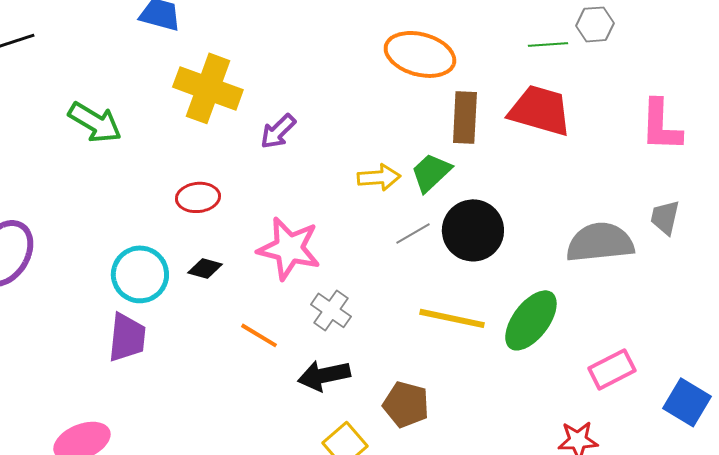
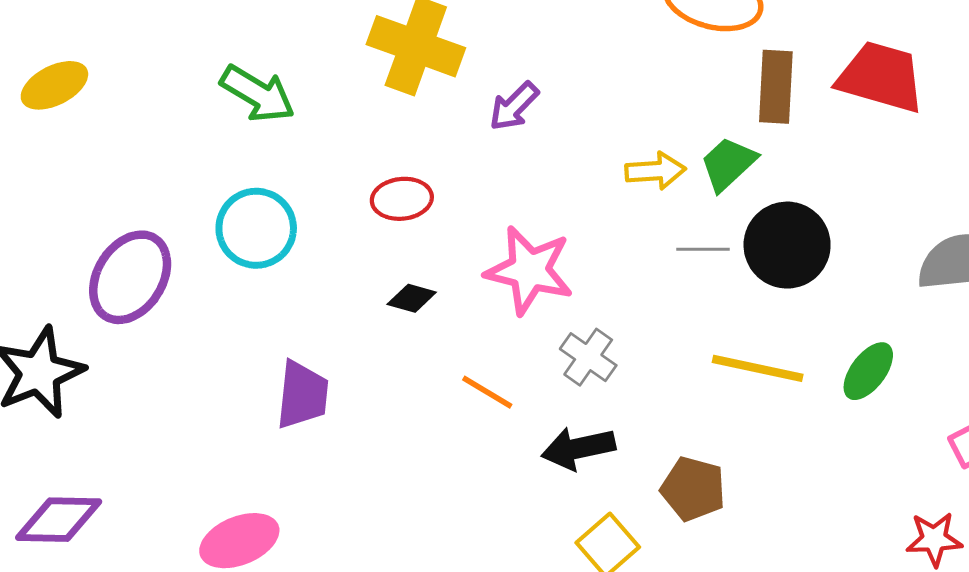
gray line: (413, 233) -> (703, 249), turned 30
cyan circle: (140, 274) -> (256, 228), moved
green ellipse: (531, 320) -> (868, 371), size x0.7

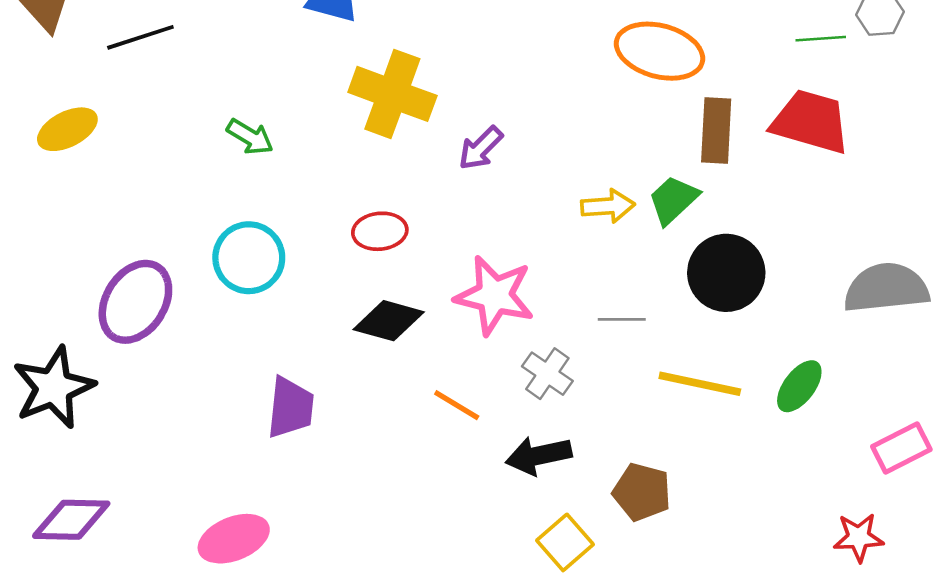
green arrow: (258, 94) -> (250, 137), size x0.7
gray line: (703, 249) -> (622, 319), moved
black diamond: (412, 298) -> (389, 321), size x1.6

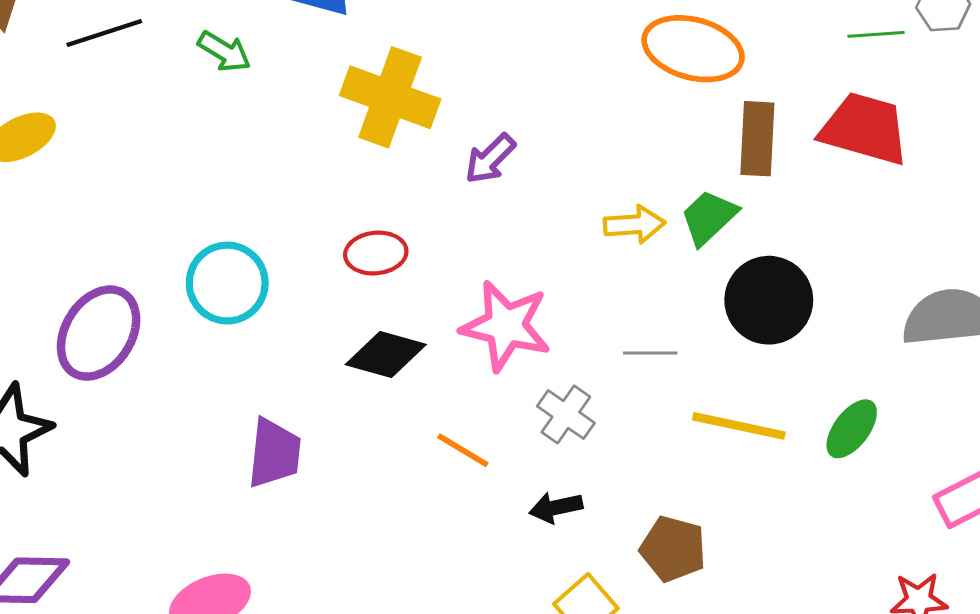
green arrow: (250, 137) -> (224, 52), moved
black arrow: (539, 456) -> (556, 507), size x0.7

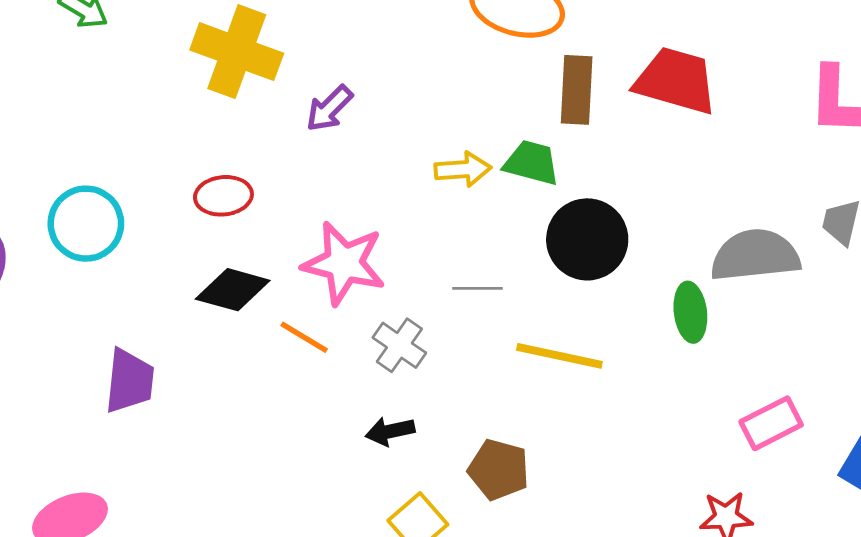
green trapezoid: (709, 217) -> (532, 163), turned 58
green ellipse: (852, 429) -> (690, 312), moved, turned -44
orange line: (463, 450) -> (304, 337), moved

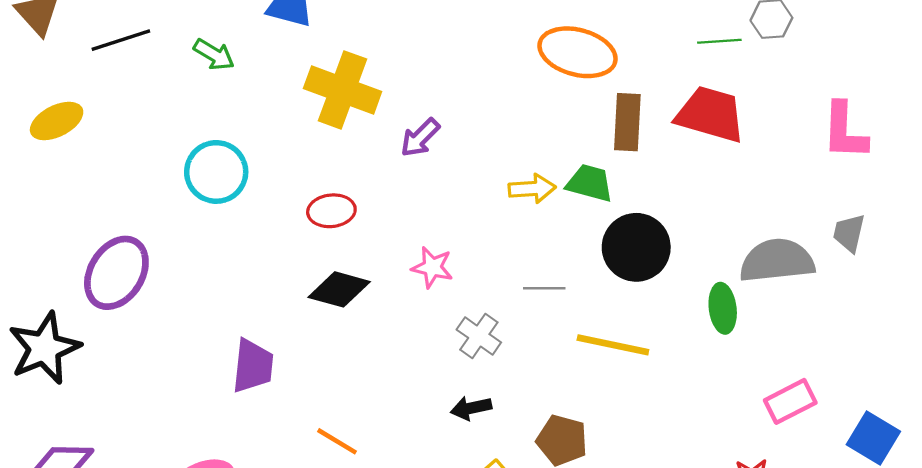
cyan circle: (86, 224) -> (216, 172), moved
pink star: (344, 263) -> (432, 267), size x0.6
orange line: (304, 337) -> (337, 441), moved

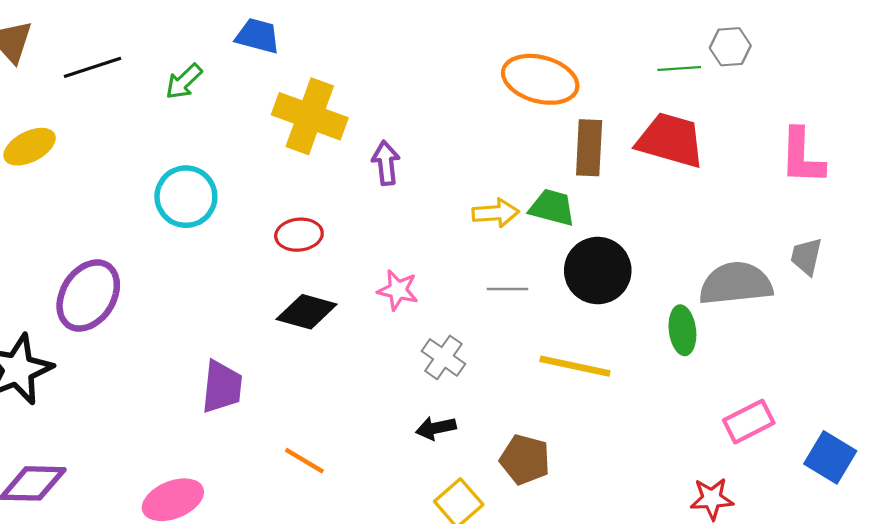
green arrow: (214, 54) -> (184, 81), turned 105
purple arrow: (420, 138) -> (386, 163), turned 129
gray line: (544, 288) -> (508, 289), moved

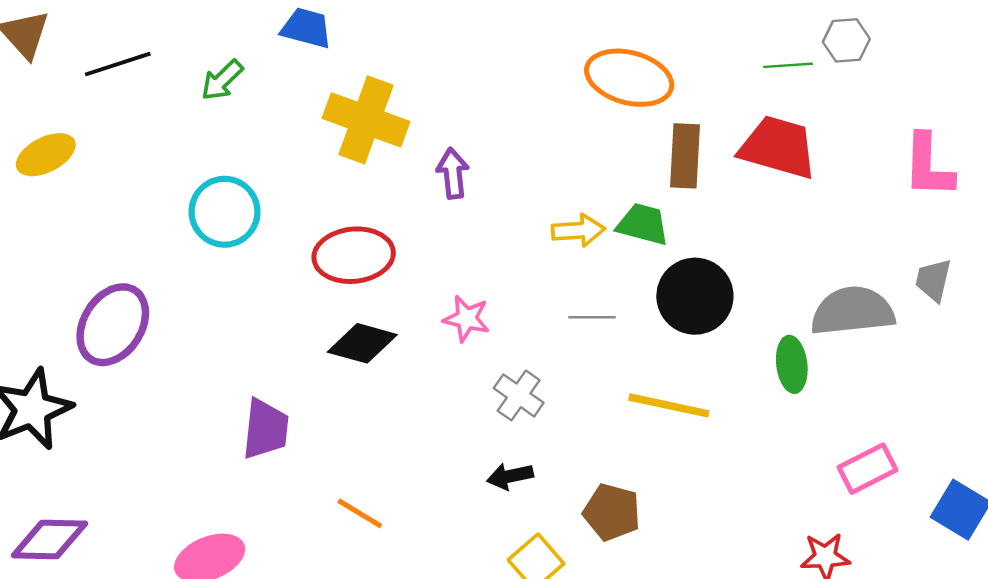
red ellipse: (299, 235) -> (354, 255), size x1.5

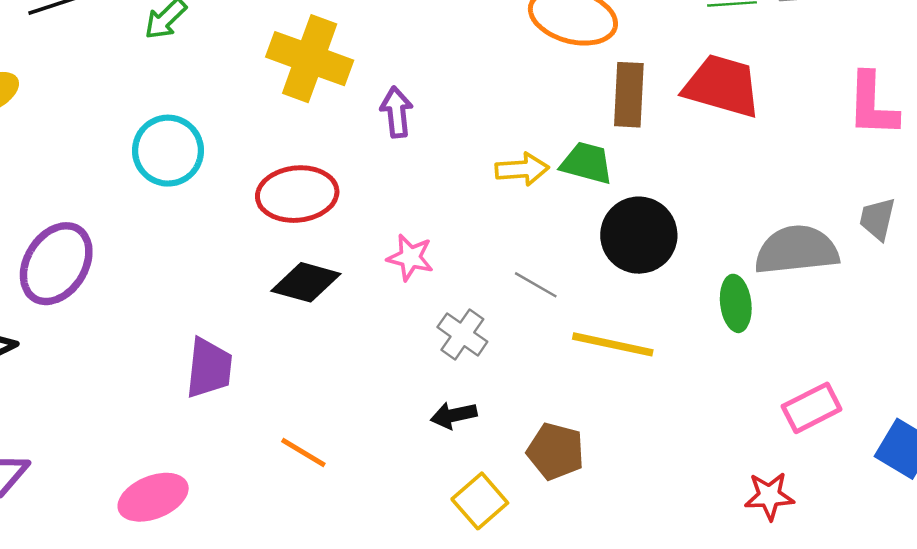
gray line: (592, 317) -> (536, 285), moved, turned 30

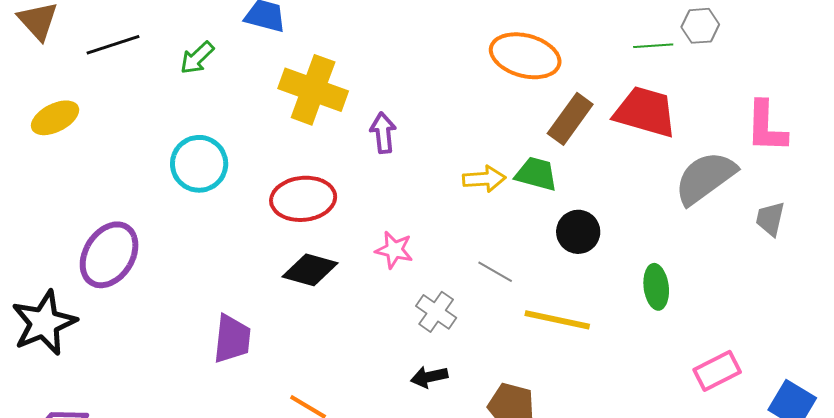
brown rectangle: (629, 95) -> (570, 119), turned 33
black circle: (639, 235) -> (578, 232), size x0.7
gray semicircle: (797, 250) -> (705, 178), moved, turned -30

